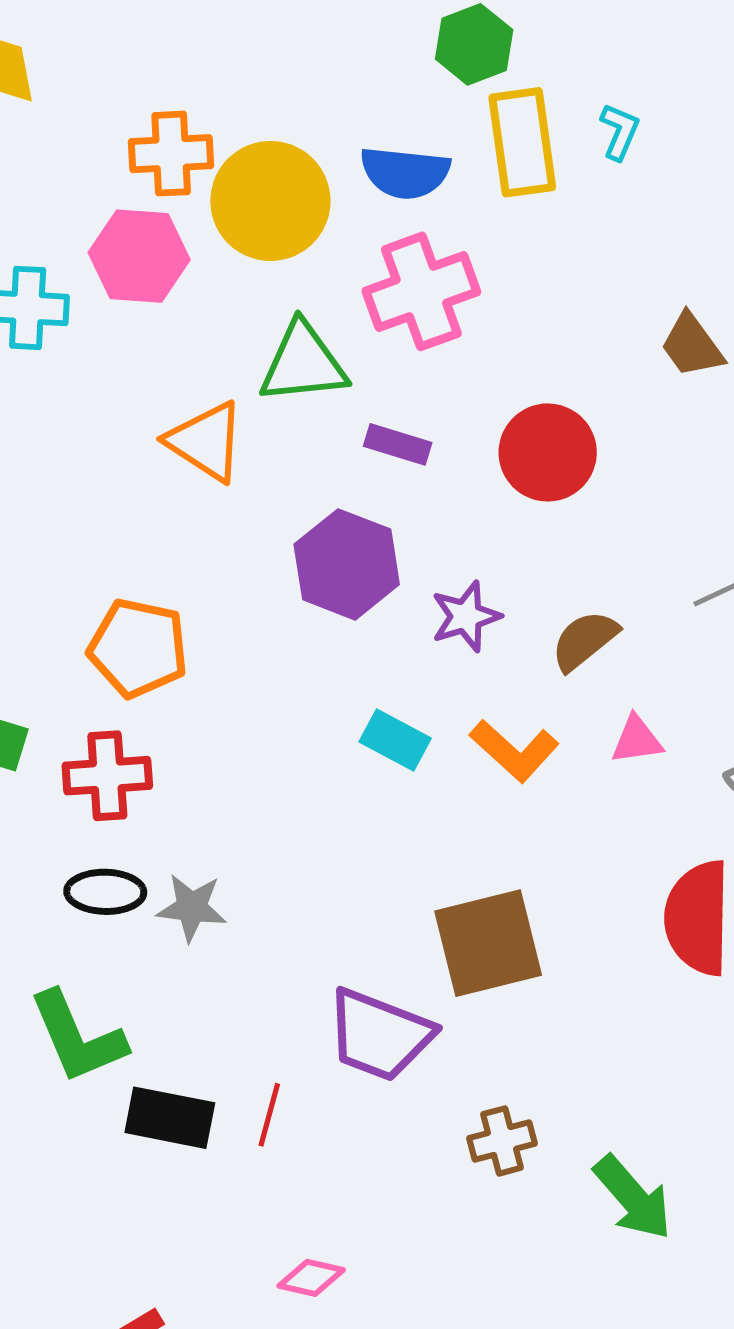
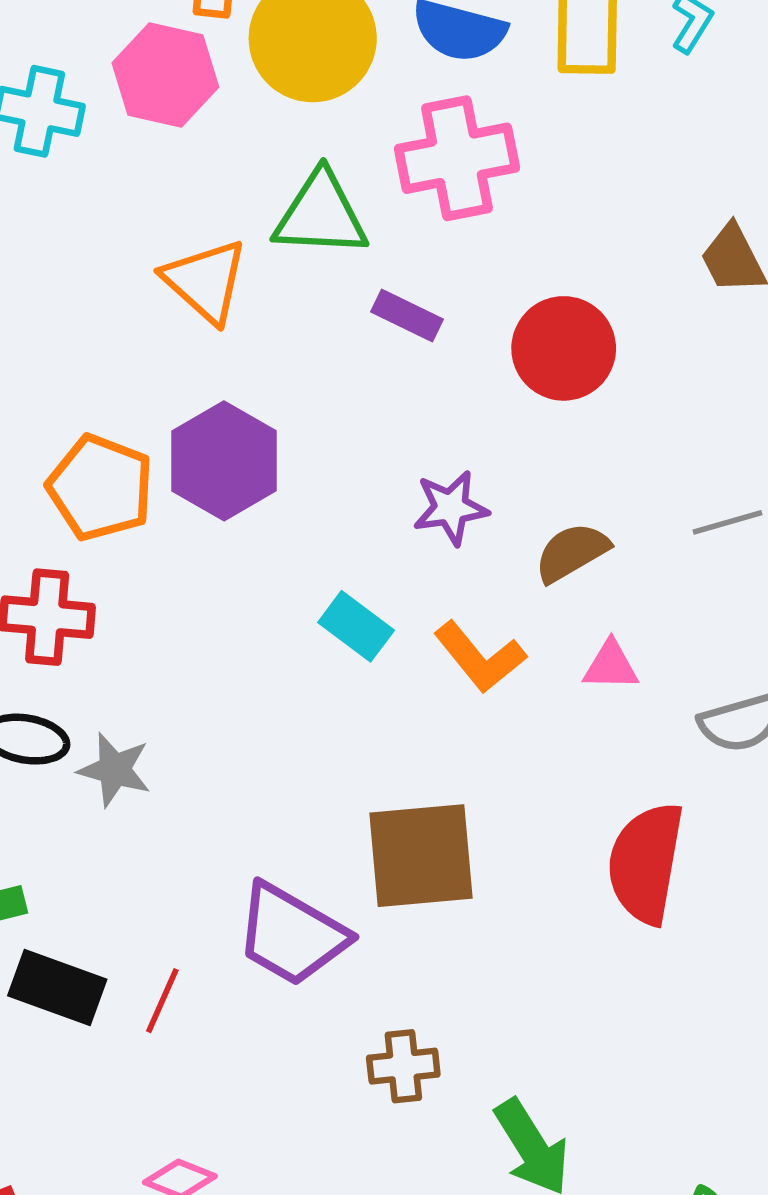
purple hexagon: (347, 564) -> (224, 461), moved

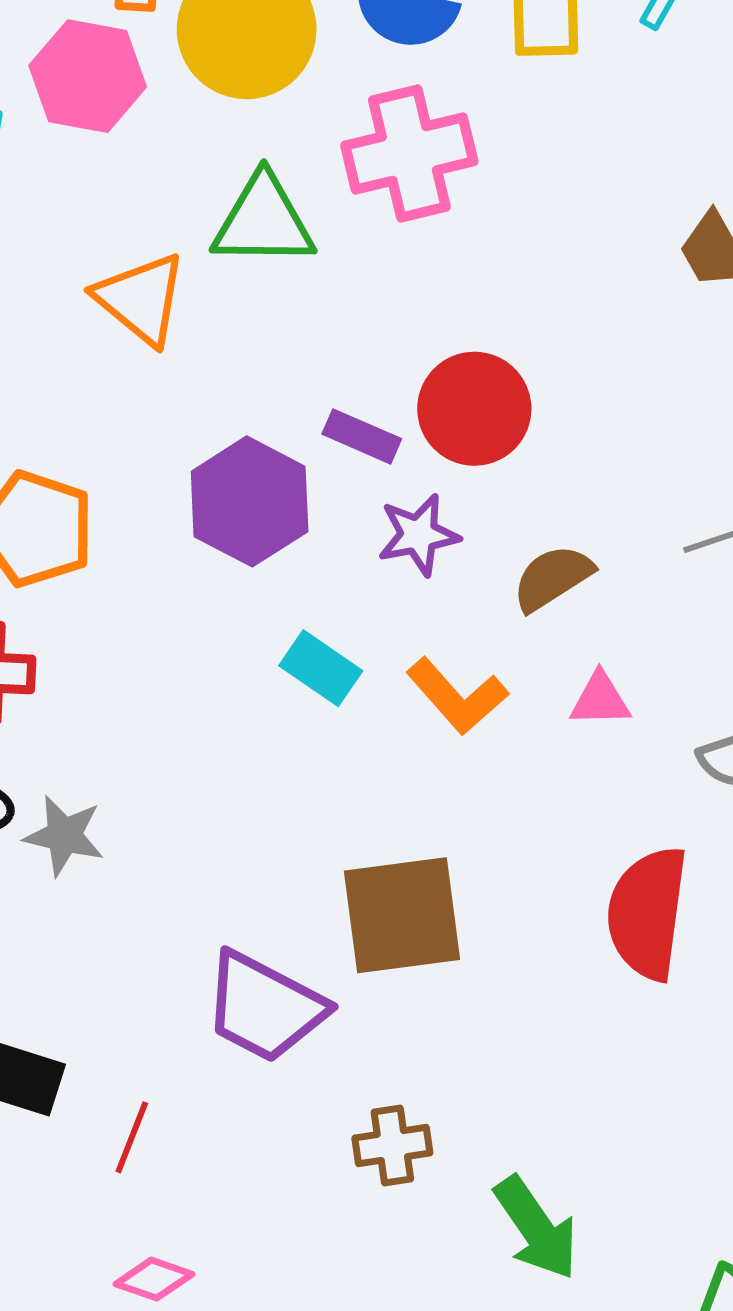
purple rectangle: (407, 315) -> (362, 436), moved
red circle: (564, 348) -> (474, 409), moved
purple hexagon: (224, 461) -> (250, 501), moved
red line: (162, 1001) -> (132, 1137), moved

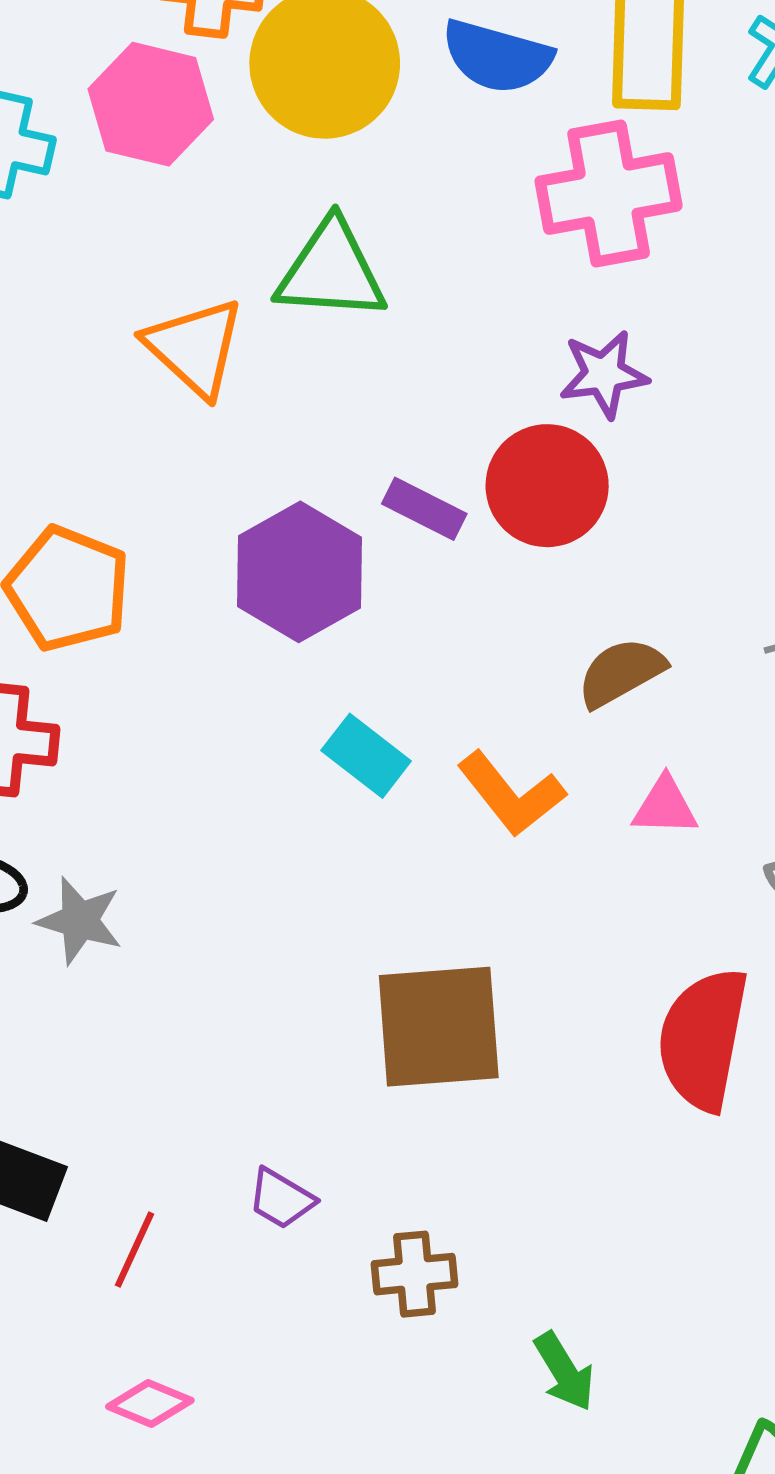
pink cross: (409, 153) -> (609, 194), moved
purple star: (418, 535) -> (604, 374), moved
purple trapezoid: (264, 1007) -> (281, 1199), moved, size x0.5
green arrow: (536, 1228) -> (564, 1372), size x0.7

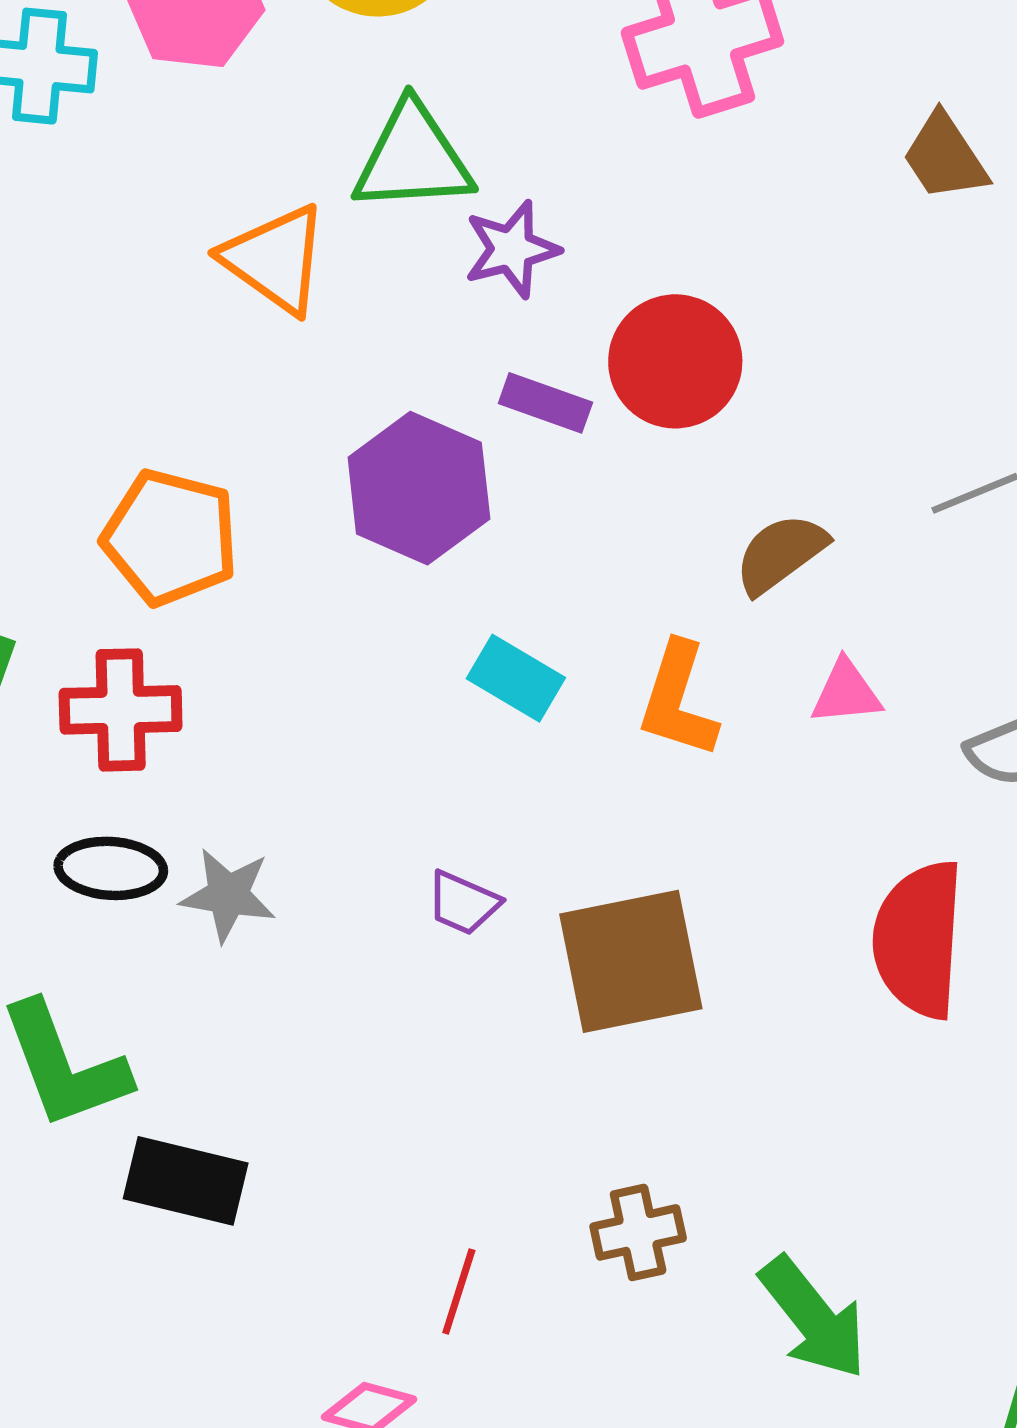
purple star: (604, 374) -> (512, 249), moved
orange L-shape: (511, 794) -> (678, 700), turned 63
purple trapezoid: (281, 1199) -> (463, 903), moved
red line: (134, 1250) -> (459, 1291), moved
green arrow: (564, 1372) -> (813, 1318), size x1.5

